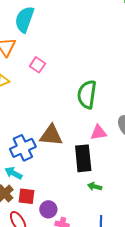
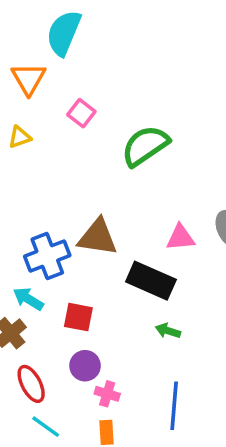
green semicircle: (87, 94) -> (145, 146), moved, turned 44
black rectangle: (83, 158) -> (151, 281), turned -64
red square: (26, 196) -> (78, 317), moved

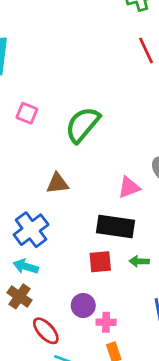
brown triangle: (98, 237) -> (57, 183), moved, size x0.7
red square: (78, 317) -> (100, 262), moved

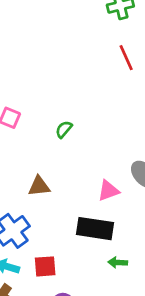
green semicircle: (83, 125) -> (64, 129), size x0.5
red square: (100, 262) -> (45, 266), moved

